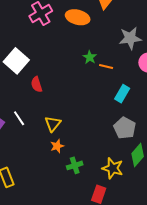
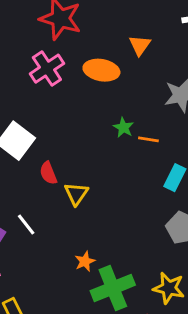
yellow triangle: (53, 124) -> (76, 194), moved
green cross: (75, 165) -> (113, 288), size x1.8

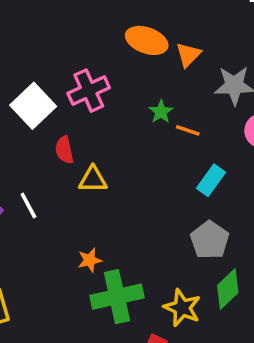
orange triangle: (140, 45) -> (188, 55), moved
pink cross: (47, 69) -> (89, 91), moved
yellow triangle: (76, 194) -> (93, 180), turned 45

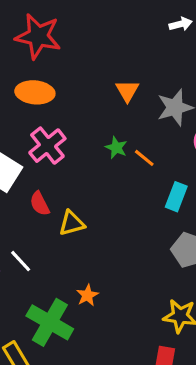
orange ellipse: (147, 40) -> (35, 92), moved
orange line: (188, 130) -> (144, 158), turned 35
green cross: (117, 297) -> (50, 322), moved, turned -33

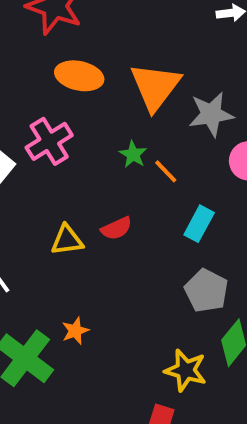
orange triangle: (127, 91) -> (155, 87), size x1.8
orange ellipse: (35, 92) -> (79, 76), moved
red semicircle: (40, 204) -> (116, 228), moved, turned -95

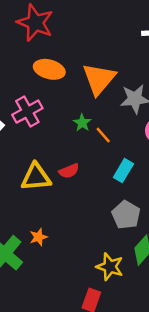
yellow triangle: (67, 240) -> (36, 177), size x1.4

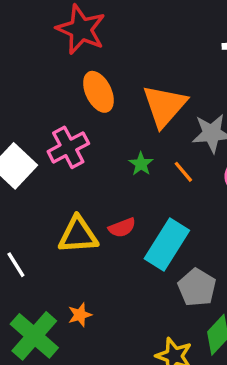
orange ellipse: (49, 69) -> (98, 92), turned 48
orange line: (103, 135) -> (183, 172), moved
cyan rectangle: (123, 171) -> (167, 245), moved, size x1.6

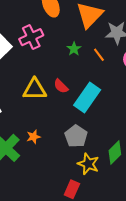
red semicircle: (122, 228) -> (61, 86), turned 63
gray pentagon: (197, 288) -> (76, 136), moved

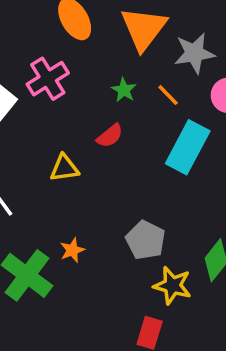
red semicircle: (61, 86) -> (110, 136), moved, turned -77
yellow triangle: (35, 89) -> (64, 168), size x0.7
cyan rectangle: (87, 97) -> (188, 147), moved

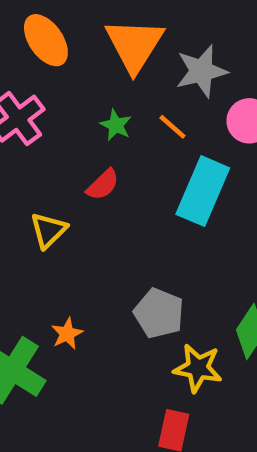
yellow triangle: (64, 168) -> (48, 230), turned -32

